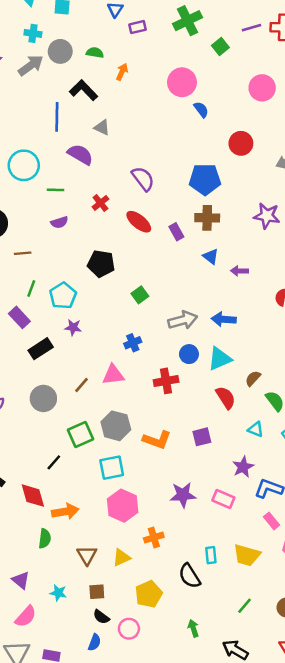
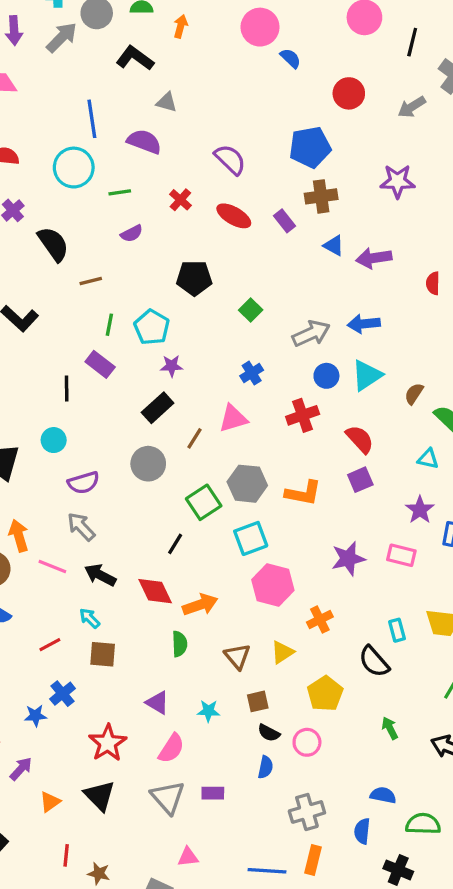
blue line: (57, 117) -> (92, 119), moved
purple arrow: (239, 271) -> (374, 258), size x1.5
black rectangle: (41, 349) -> (158, 408), moved
red semicircle: (226, 398) -> (360, 439), moved

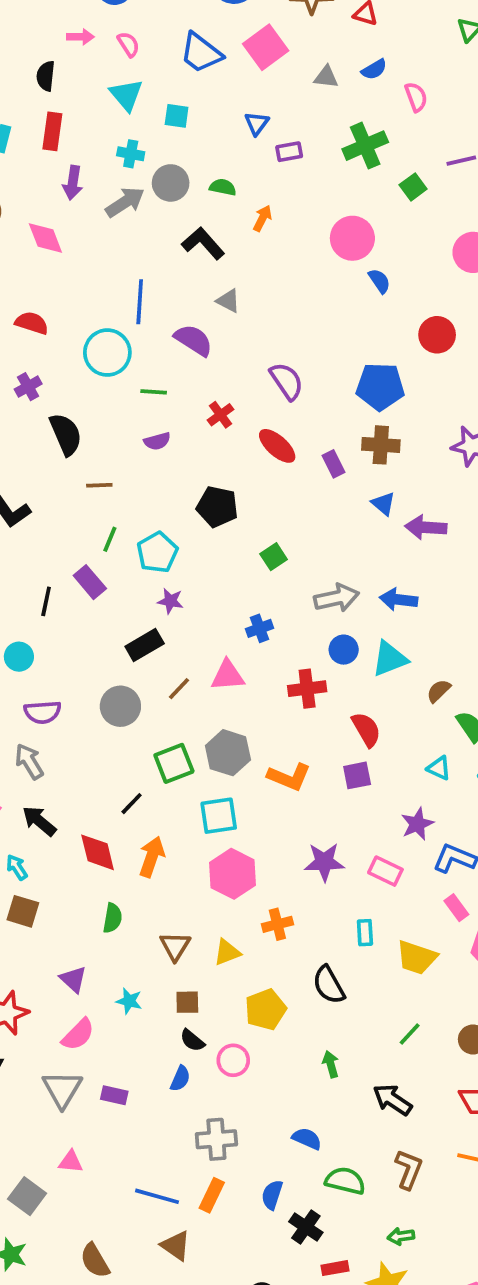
orange arrow: (200, 605) -> (152, 857), moved, turned -64
cyan rectangle: (397, 630) -> (365, 933), moved
blue semicircle: (362, 831) -> (272, 1195), moved

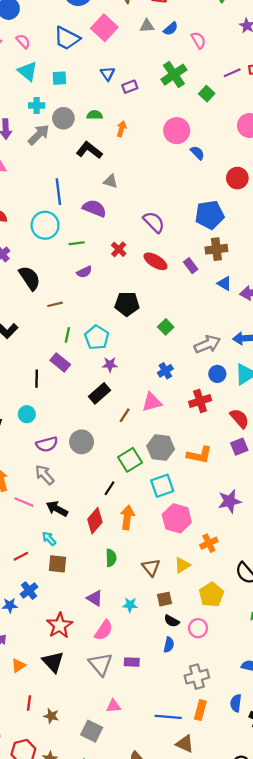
gray triangle: (326, 77) -> (147, 26), moved
gray circle: (120, 706) -> (82, 442), moved
red diamond: (98, 852) -> (95, 521), turned 65

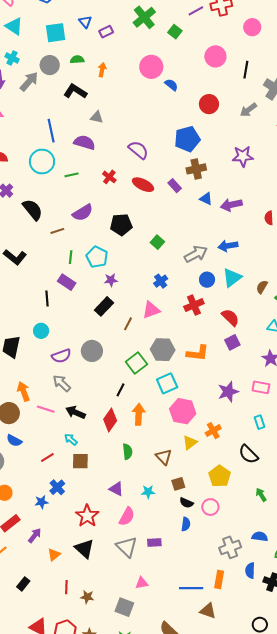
cyan square: (59, 78) -> (56, 33), moved, size x1.5
cyan cross: (37, 106) -> (12, 58), moved, turned 32
purple semicircle: (84, 272) -> (83, 213), moved, size x1.5
yellow triangle: (182, 565) -> (190, 442), moved
gray cross: (197, 677) -> (230, 547), moved

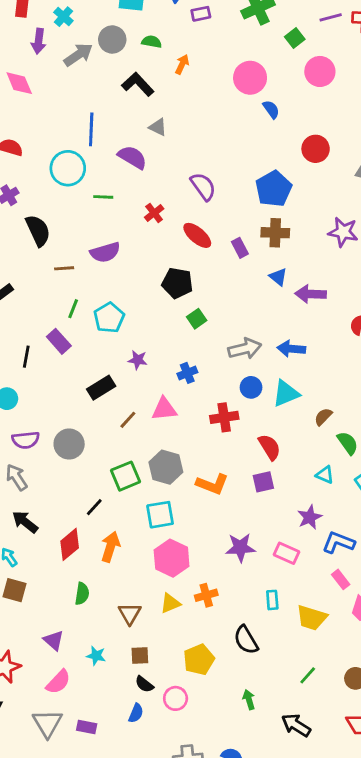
pink circle: (215, 56) -> (320, 71), moved
blue pentagon: (187, 139) -> (274, 189), turned -30
black pentagon: (121, 225) -> (177, 283), moved
purple star: (111, 280) -> (138, 360), moved

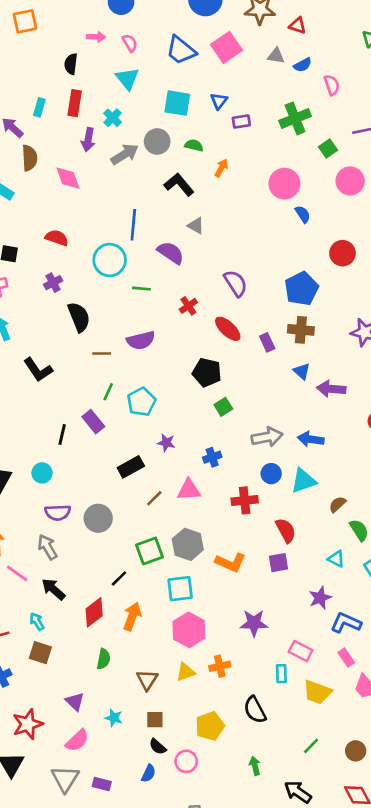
pink rectangle: (287, 553) -> (301, 651), moved

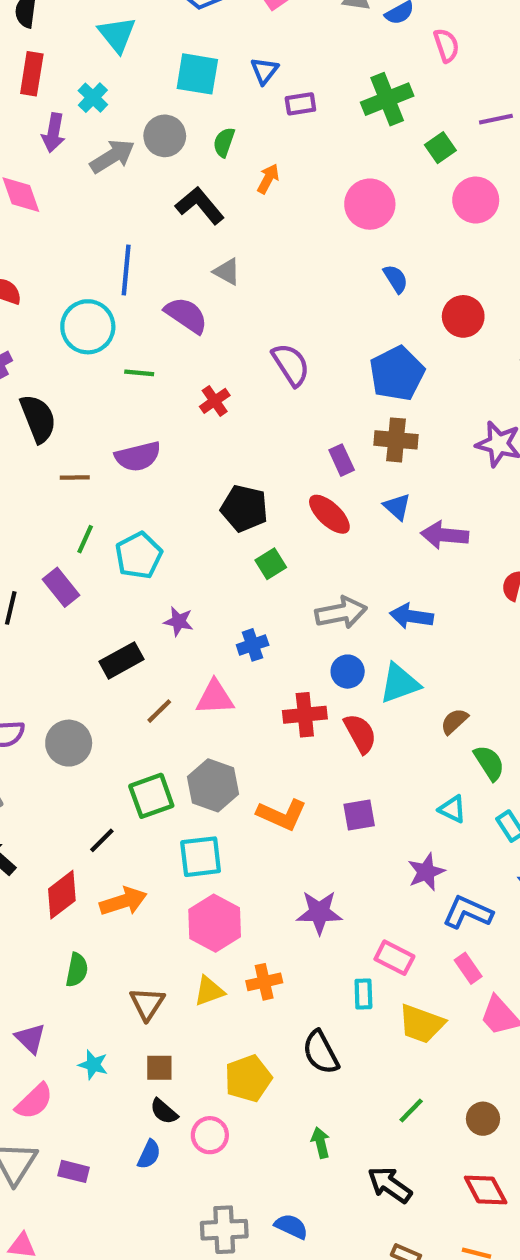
green semicircle: (194, 145) -> (224, 142), turned -84
blue semicircle: (303, 214) -> (396, 279), moved
red ellipse: (228, 329) -> (329, 514), moved
red semicircle: (286, 530) -> (360, 734), moved
orange arrow: (132, 616) -> (123, 901), turned 52

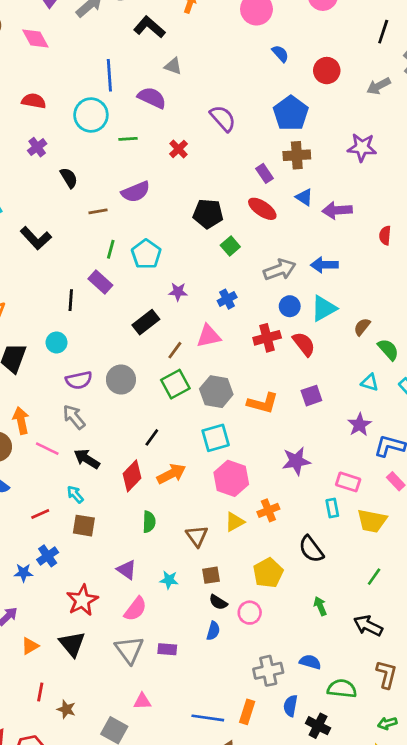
black semicircle: (38, 418) -> (69, 178), size x0.7
green square: (151, 796) -> (175, 384), moved

